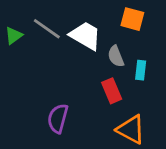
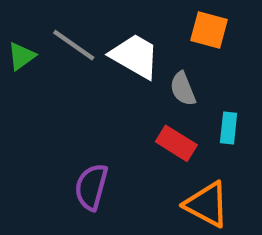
cyan rectangle: (141, 70) -> (229, 128), moved
red rectangle: (112, 91) -> (176, 143), turned -35

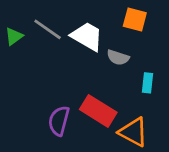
gray semicircle: (183, 89) -> (118, 57), turned -50
red rectangle: (176, 143) -> (98, 111), moved, size x1.4

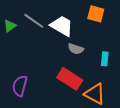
gray semicircle: (118, 57) -> (76, 49), moved
purple semicircle: (59, 121) -> (20, 86), moved

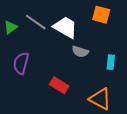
red rectangle: (70, 79) -> (59, 85), moved, size x0.7
purple semicircle: (20, 86) -> (21, 63), moved

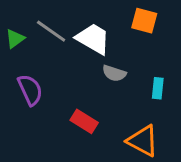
purple semicircle: (21, 63) -> (30, 90), turned 140

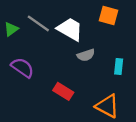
gray semicircle: (114, 73) -> (86, 55), turned -36
purple semicircle: (30, 90) -> (22, 68), turned -30

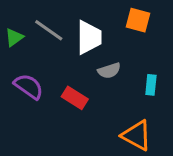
white trapezoid: (70, 29) -> (89, 37), turned 60
red rectangle: (63, 91) -> (75, 98), moved

